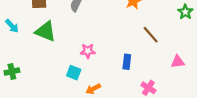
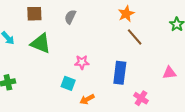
brown line: (151, 35) -> (135, 37), moved
blue rectangle: (127, 62) -> (120, 73), size x1.5

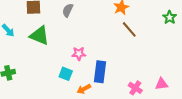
blue rectangle: (120, 73) -> (100, 72), moved
pink triangle: (169, 73) -> (161, 84), moved

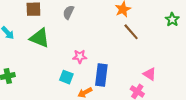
pink triangle: (161, 84) -> (150, 74), moved, turned 40

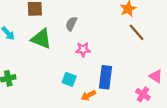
gray semicircle: (68, 12) -> (71, 24), moved
pink star: (80, 56) -> (83, 49), moved

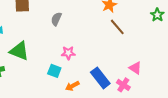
green triangle: (41, 39) -> (19, 51), moved
pink star: (83, 49) -> (68, 53), moved
blue rectangle: (106, 77) -> (100, 78), moved, turned -45

